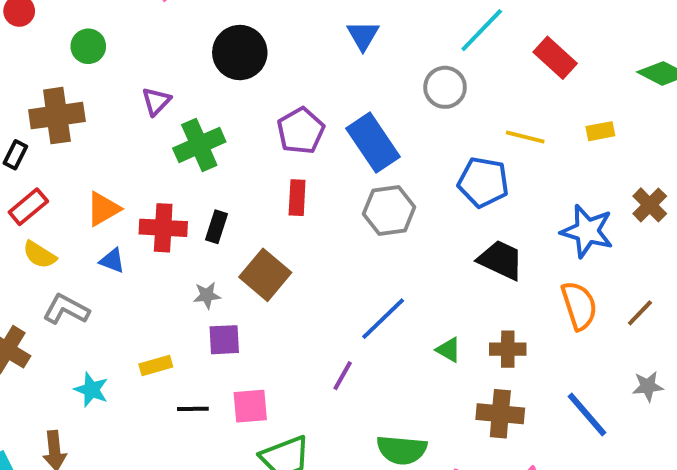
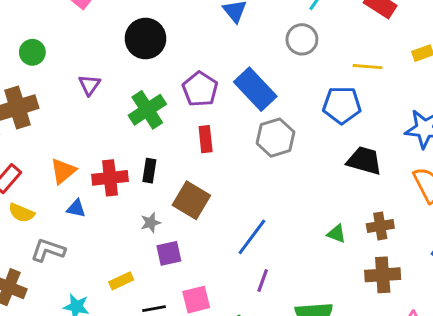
green cross: (199, 145) -> (147, 110), moved
blue line: (383, 319) -> (252, 237), moved
purple line: (343, 376) -> (263, 280), moved

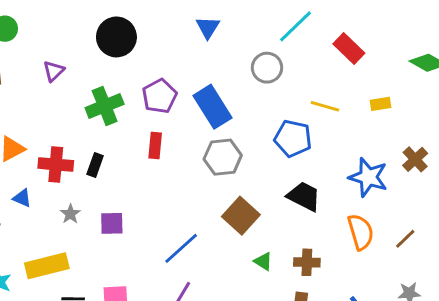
brown square: (191, 200) -> (241, 216), moved
blue triangle: (76, 208) -> (22, 198), moved
gray star: (151, 223) -> (70, 214), moved, turned -30
purple square: (169, 253) -> (112, 223), moved
yellow rectangle: (121, 281) -> (47, 266), size x1.8

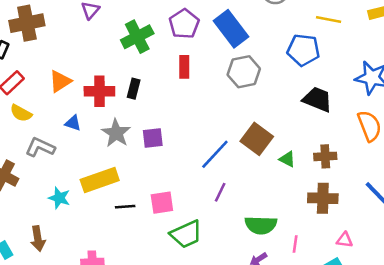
gray star: (70, 214) -> (116, 133), size x1.6
brown square: (241, 216) -> (257, 139), moved

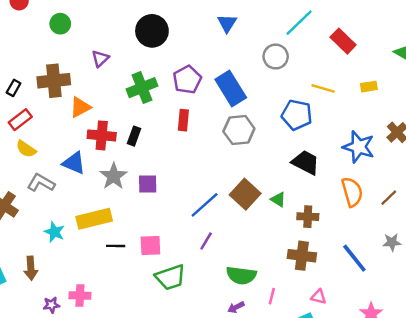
brown cross: (27, 23) -> (54, 81), moved
orange triangle: (60, 81) -> (80, 107), moved
blue triangle: (73, 123) -> (74, 163), size x1.5
green triangle: (287, 159) -> (278, 200), moved

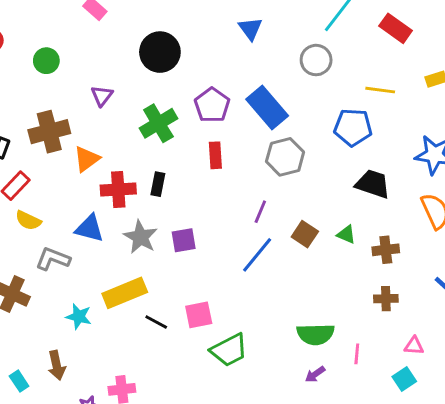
brown square: (245, 194) -> (305, 234), size x0.7
purple line: (206, 241) -> (260, 212), moved
black line: (116, 246) -> (156, 322), turned 36
brown cross: (302, 256) -> (386, 299), size x0.7

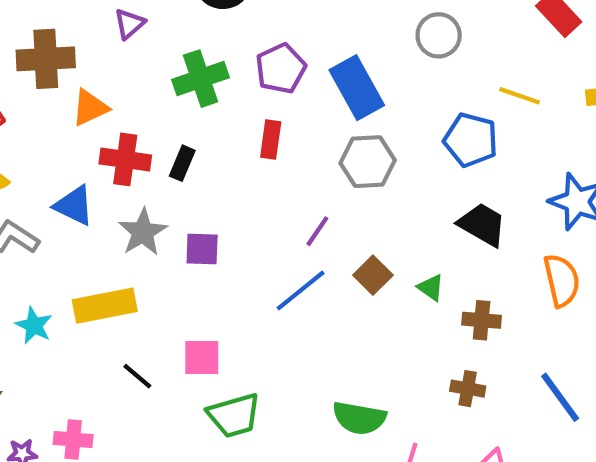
black line: (156, 322) -> (137, 376), moved

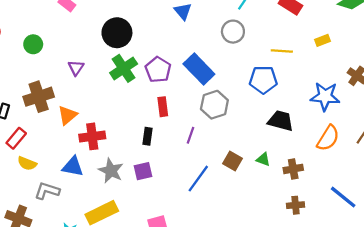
green cross: (201, 79) -> (124, 68), moved
black rectangle: (182, 163) -> (148, 136), moved
purple line: (317, 231) -> (191, 135), moved
orange semicircle: (562, 280) -> (328, 138), turned 60

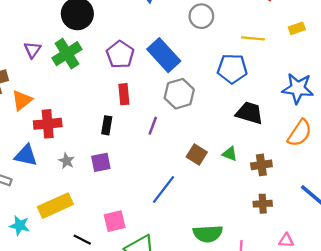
green cross: (124, 68) -> (67, 54), moved
gray star: (111, 171) -> (67, 161), size x0.6
blue line: (198, 179) -> (164, 189), moved

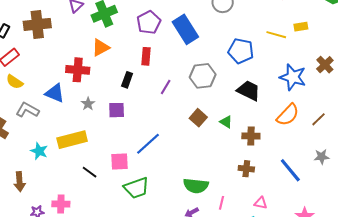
yellow line: (253, 38) -> (276, 35), moved
gray hexagon: (179, 94) -> (203, 76), moved
orange triangle: (22, 100) -> (101, 48), moved
blue line: (164, 189) -> (148, 144), moved

